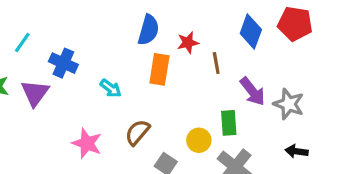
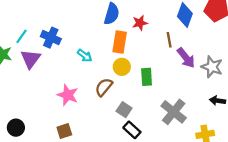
cyan line: (22, 43) -> (22, 36), moved
brown line: (216, 63) -> (169, 40), moved
green rectangle: (229, 123) -> (147, 77), moved
yellow circle: (199, 140) -> (122, 67), moved

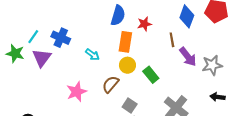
gray star: (212, 67) -> (212, 65), turned -30
green rectangle: (147, 77) -> (151, 75), turned -35
pink star: (68, 95) -> (77, 92), turned 30

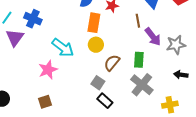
cyan arrow: (93, 55) -> (63, 48), moved, size x1.6
green rectangle: (151, 75) -> (139, 60), moved, turned 42
brown semicircle: (111, 84) -> (112, 63), moved

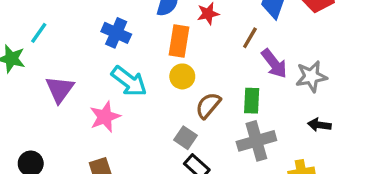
blue cross: (33, 19) -> (116, 33), moved
brown line: (138, 21) -> (250, 38), turned 40
purple triangle: (15, 38) -> (60, 89), moved
gray cross: (142, 85) -> (256, 141), turned 35

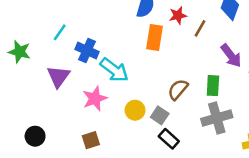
cyan line: (39, 33) -> (60, 32), moved
blue cross: (116, 33) -> (87, 50), moved
brown line: (250, 38) -> (200, 28), moved
yellow circle: (182, 76) -> (135, 110), moved

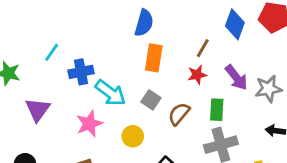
red star: (178, 15) -> (197, 75), moved
blue cross: (87, 50) -> (81, 72), turned -35
purple triangle: (58, 76) -> (38, 110), moved
gray square: (160, 115) -> (151, 100), moved

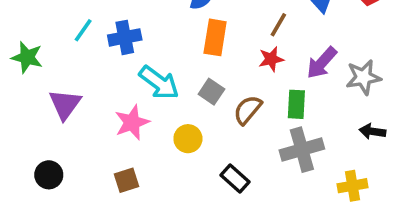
blue cross: (81, 72) -> (125, 37), moved
purple arrow: (236, 77) -> (322, 63), turned 80

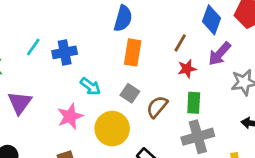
red star: (271, 59) -> (187, 69), moved
purple arrow: (322, 63) -> (220, 54), moved
cyan arrow: (159, 83) -> (90, 86), size x0.7
yellow circle: (188, 139) -> (112, 129), size x1.6

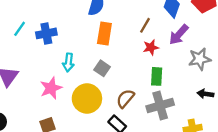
cyan arrow: (90, 86) -> (68, 63), turned 60
brown semicircle: (157, 107) -> (125, 99), moved

